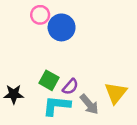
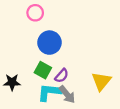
blue circle: (62, 27) -> (49, 43), moved
gray arrow: (89, 104) -> (67, 94), moved

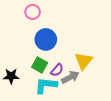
yellow triangle: (101, 81) -> (84, 61), moved
gray arrow: (67, 94) -> (70, 77), moved, turned -78

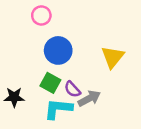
yellow triangle: (84, 61) -> (113, 57), moved
purple semicircle: (57, 70) -> (72, 89), turned 96

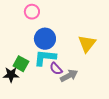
green square: (50, 83) -> (21, 64), moved
cyan L-shape: (58, 109) -> (45, 58), moved

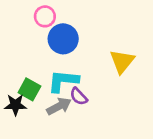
blue circle: (45, 39) -> (63, 39), moved
gray arrow: (69, 76) -> (59, 106), moved

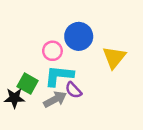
pink circle: (45, 16) -> (52, 51), moved
blue circle: (63, 39) -> (79, 36), moved

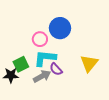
yellow triangle: (114, 57) -> (89, 63), moved
green square: (28, 84) -> (21, 64), turned 35

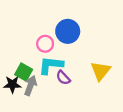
green square: (21, 64) -> (24, 72), turned -35
gray arrow: (42, 76) -> (30, 86), moved, turned -42

